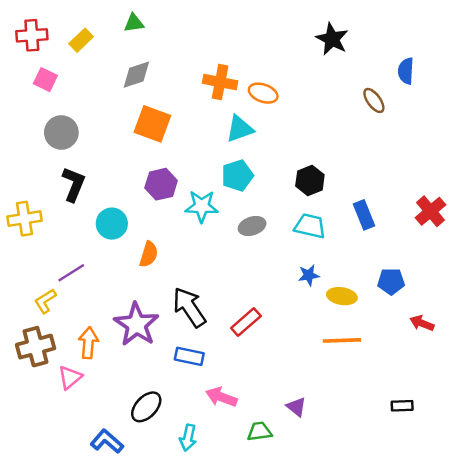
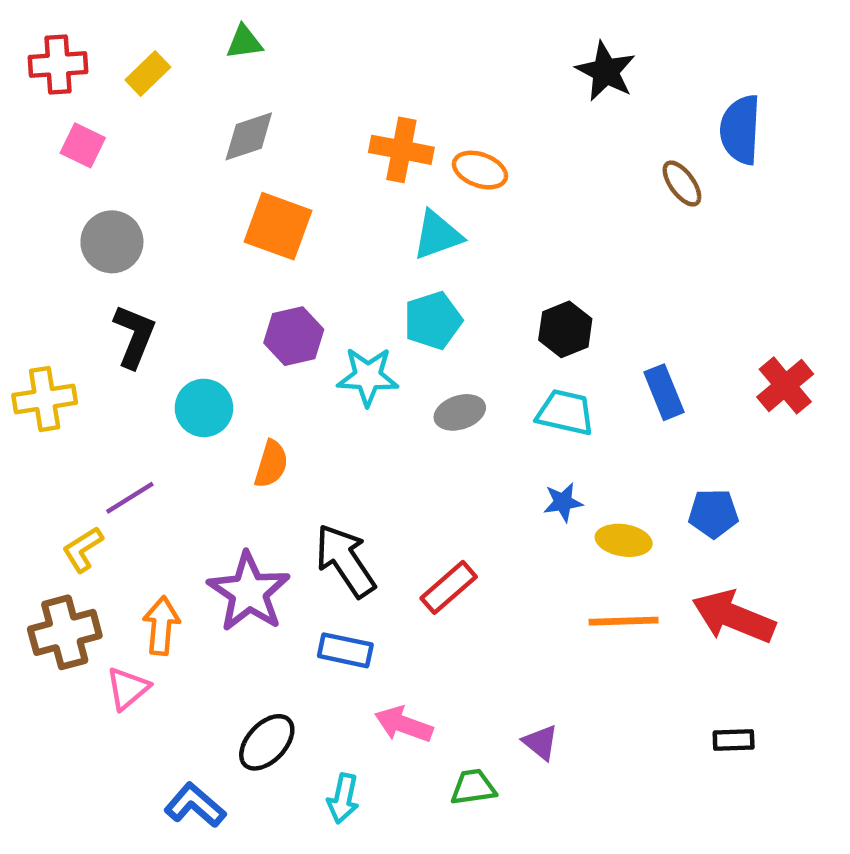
blue semicircle: (406, 71) -> (740, 130), size x1.4
red arrow: (422, 323) -> (734, 617), moved, size x1.8

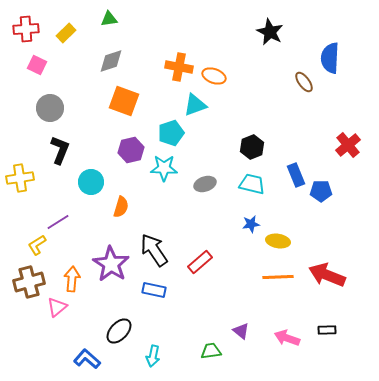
cyan pentagon: (433, 320) -> (171, 133), moved
red cross: (785, 385) -> (348, 145), moved
blue pentagon: (713, 513) -> (321, 191), moved
pink arrow: (404, 724) -> (287, 338), moved

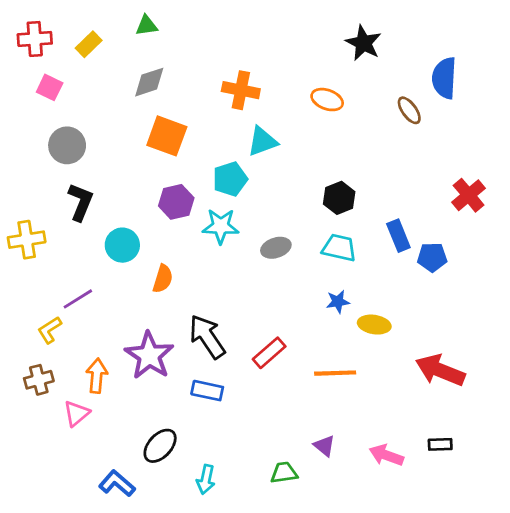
orange ellipse: (214, 76) -> (327, 100), moved
orange line: (278, 277) -> (335, 373), moved
brown cross: (29, 282) -> (39, 380), size x0.7

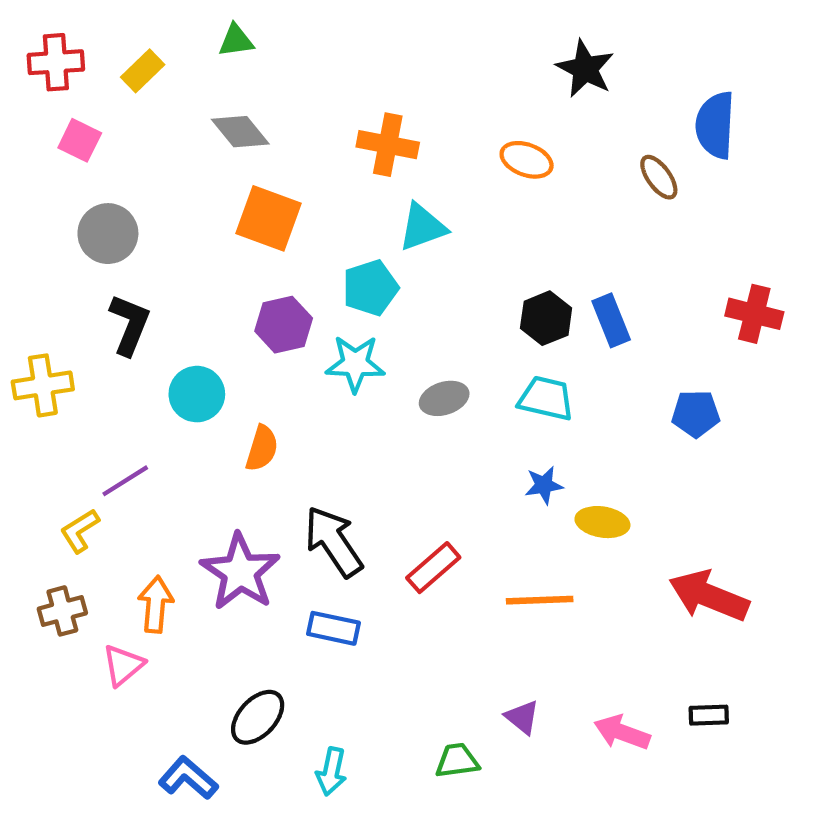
gray diamond: (149, 82) -> (240, 132), turned 69
red cross: (469, 195) -> (754, 314), turned -36
blue rectangle: (398, 236) -> (611, 320), moved

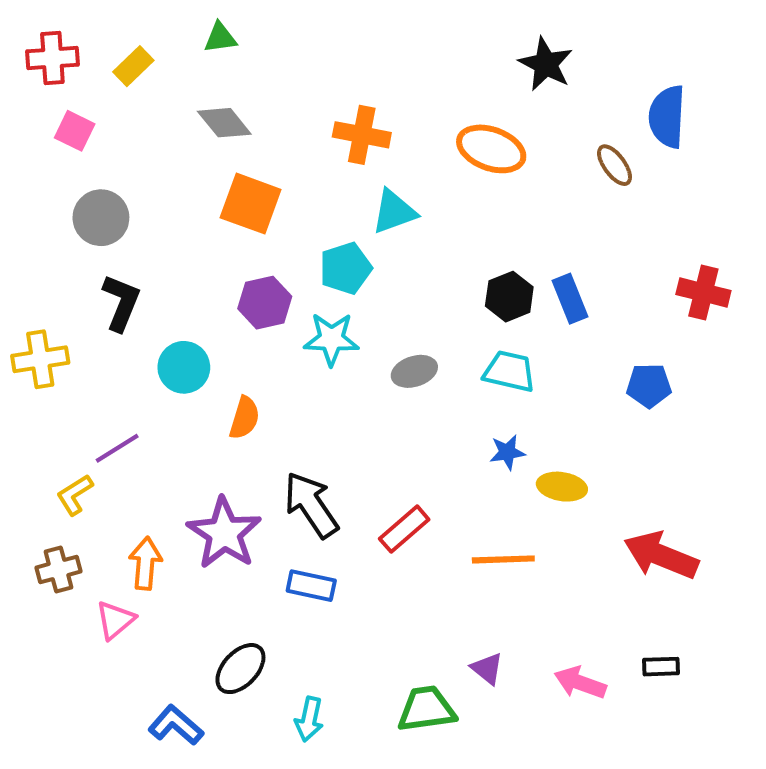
orange ellipse: (527, 160) -> (491, 149), size x1.4
green trapezoid: (457, 761) -> (426, 709), size x1.4

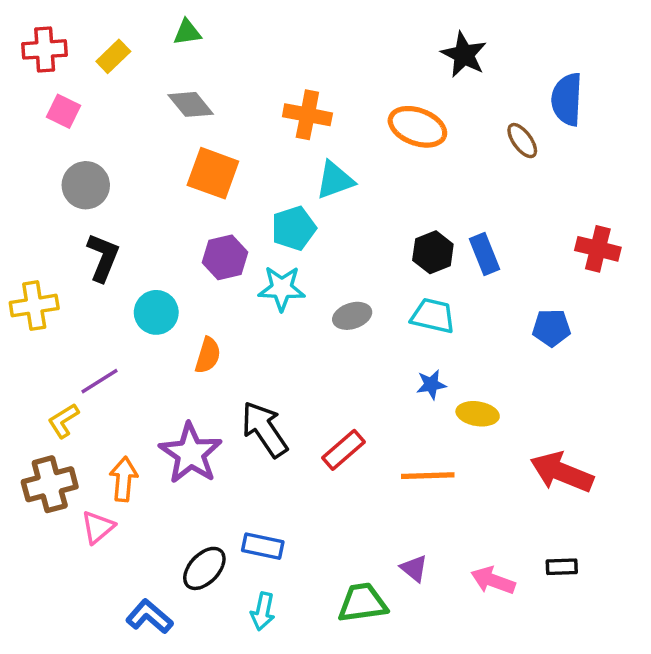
brown cross: (59, 569) -> (50, 484), size x1.4
blue rectangle: (311, 586) -> (263, 546), moved

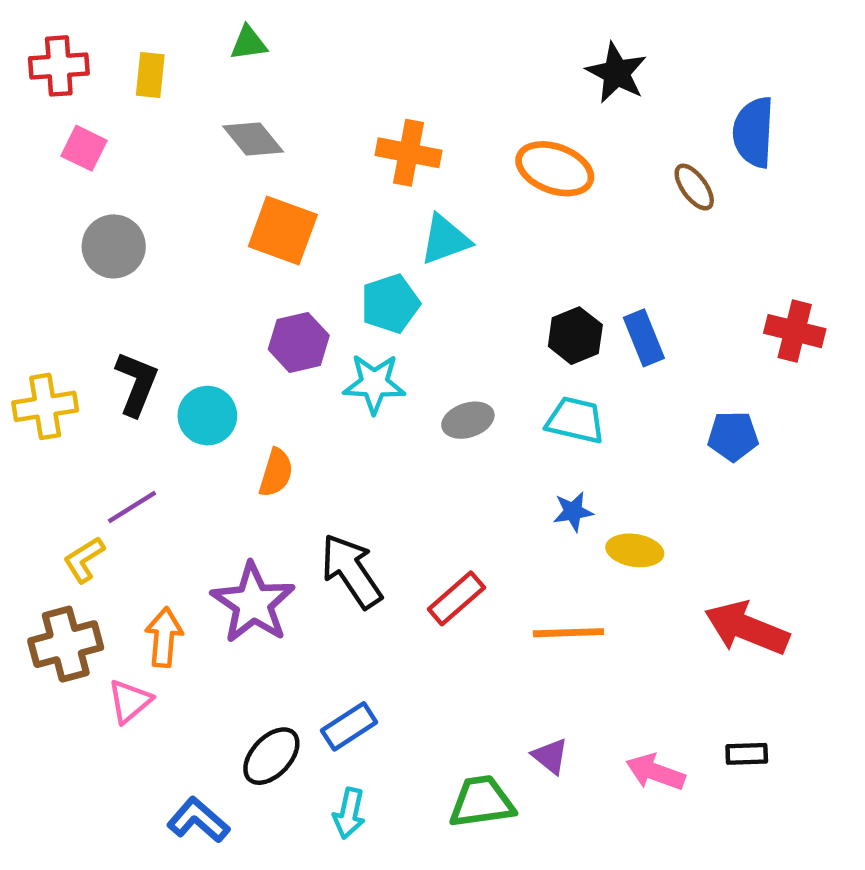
yellow rectangle: (113, 56) -> (150, 75), turned -40
black L-shape: (103, 257) -> (137, 384), moved
blue rectangle: (263, 546) -> (349, 726), turned -45

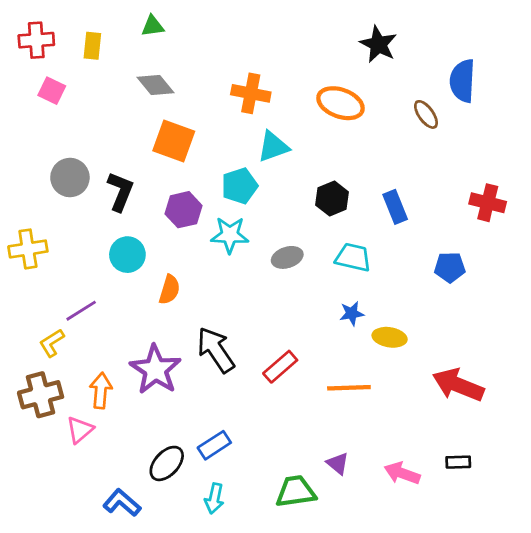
gray circle: (114, 246) -> (70, 177), moved
black hexagon: (575, 336) -> (332, 199), moved
black L-shape: (137, 384) -> (120, 192), moved

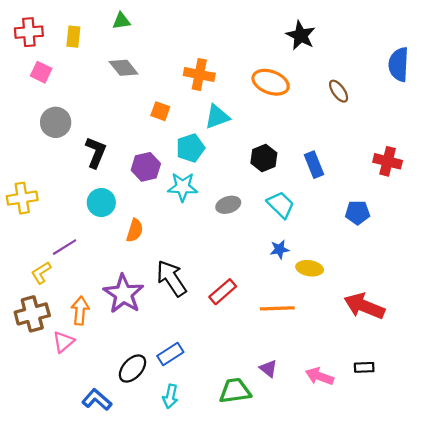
blue semicircle: (462, 81) -> (399, 64), moved
orange square: (174, 141) -> (160, 111), moved, size x0.6
gray circle: (70, 177) -> (56, 122), moved
cyan trapezoid: (353, 257) -> (281, 205), turned 32

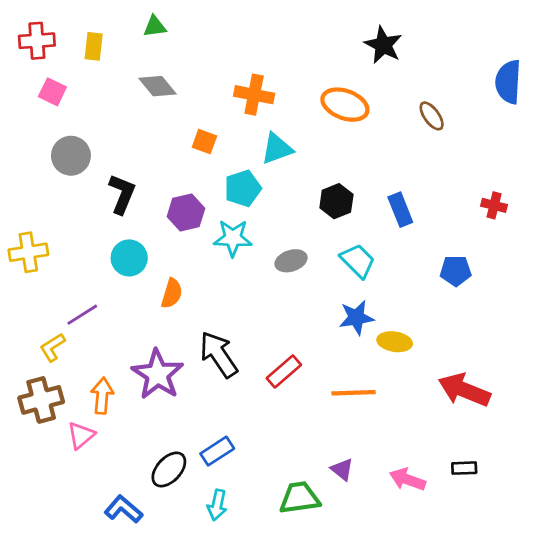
red cross: (388, 161) -> (494, 205), size x0.7
blue star: (280, 249) -> (356, 318), size x1.4

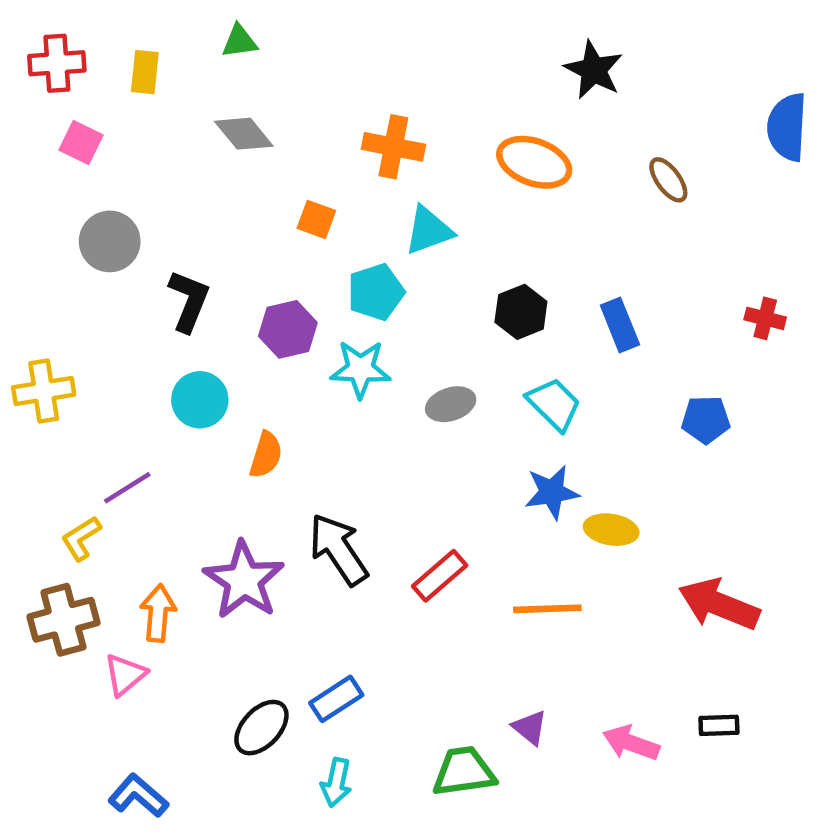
blue L-shape: (123, 509) -> (138, 796), moved

